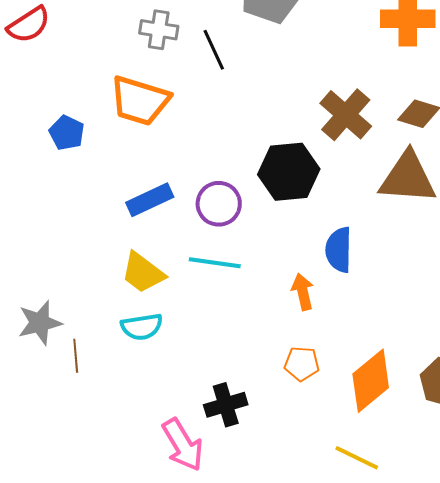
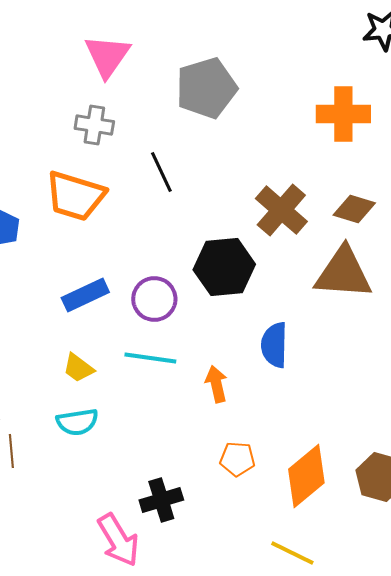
black line: (214, 50) -> (161, 172), moved
yellow trapezoid: (143, 273) -> (78, 368), size x0.7
orange arrow: (303, 292) -> (216, 384), moved

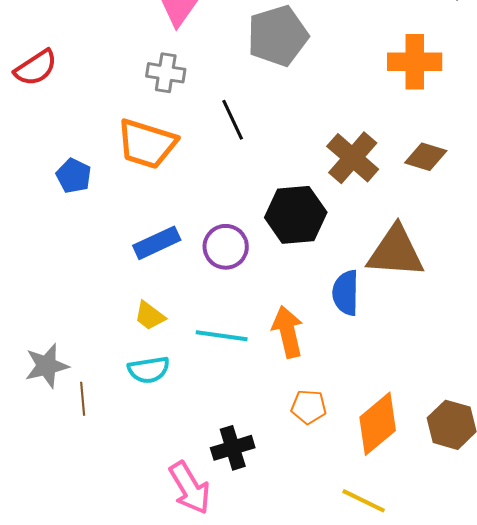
brown triangle: (343, 273) -> (396, 252), moved
cyan line: (150, 358) -> (222, 336), moved
orange arrow: (216, 384) -> (288, 332), size x1.4

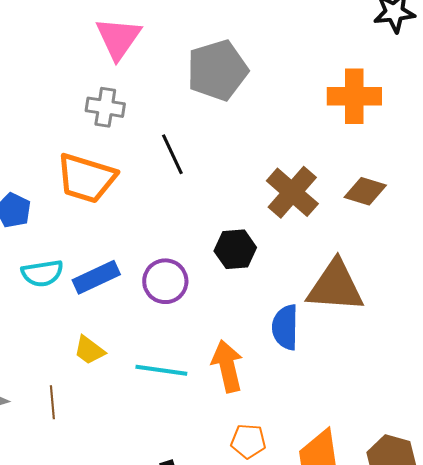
black hexagon: (296, 215) -> (235, 249), size x0.7
cyan semicircle: (149, 370) -> (42, 273), moved
brown line: (83, 399) -> (52, 402), moved

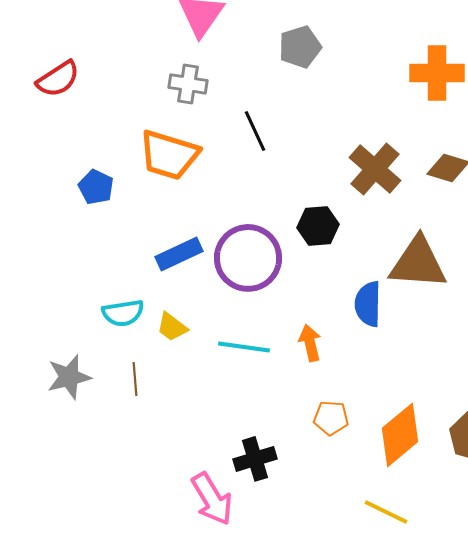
gray pentagon: (217, 70) -> (300, 47), size x0.7
cyan semicircle: (42, 273) -> (123, 313), moved
purple circle: (165, 281) -> (248, 258), size x1.5
orange arrow: (227, 366) -> (310, 343), size x0.7

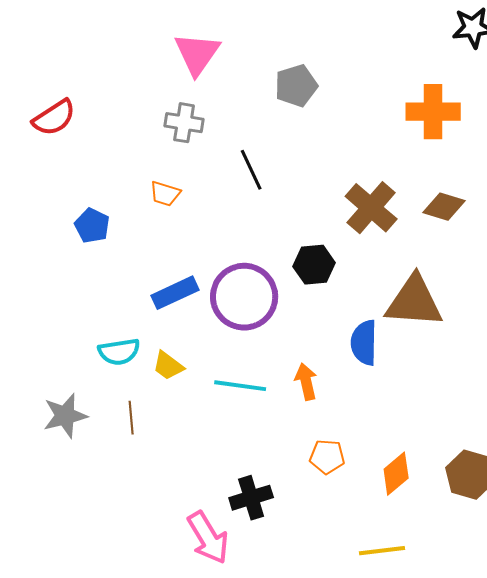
orange trapezoid: (169, 155) -> (165, 194), size x0.5
orange diamond: (400, 435) -> (396, 474), size x0.7
yellow line: (386, 512) -> (382, 551), turned -33

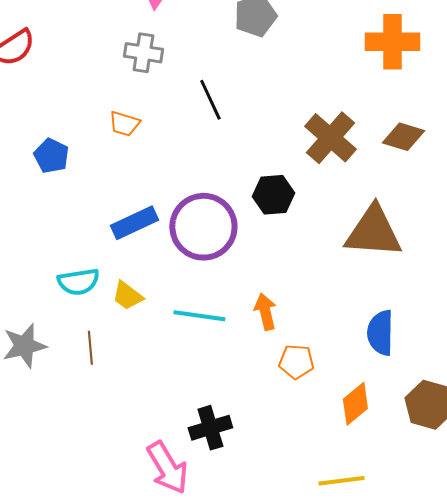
blue semicircle: (364, 343) -> (380, 333), moved
orange pentagon: (327, 457) -> (296, 362), moved

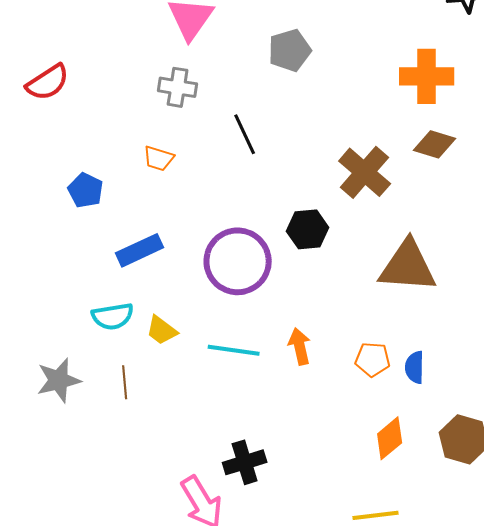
brown diamond: (403, 137) -> (435, 144), moved
blue rectangle: (134, 223) -> (140, 250), moved
blue semicircle: (380, 333) -> (415, 367), size x0.7
orange pentagon: (296, 362) -> (373, 359), moved

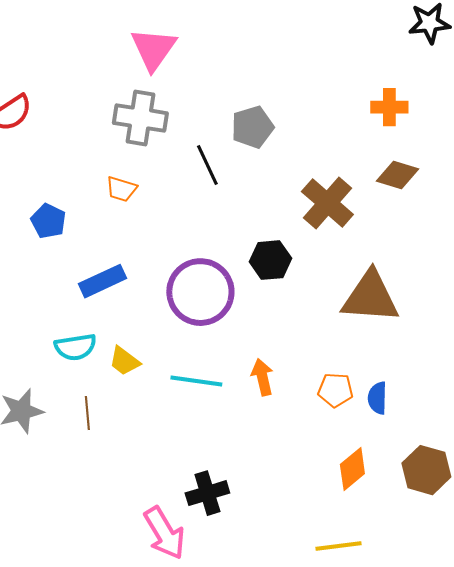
gray pentagon: (290, 50) -> (252, 127), moved
orange cross: (427, 76) -> (389, 107), size x0.7
gray cross: (178, 87) -> (140, 118), size x1.4

